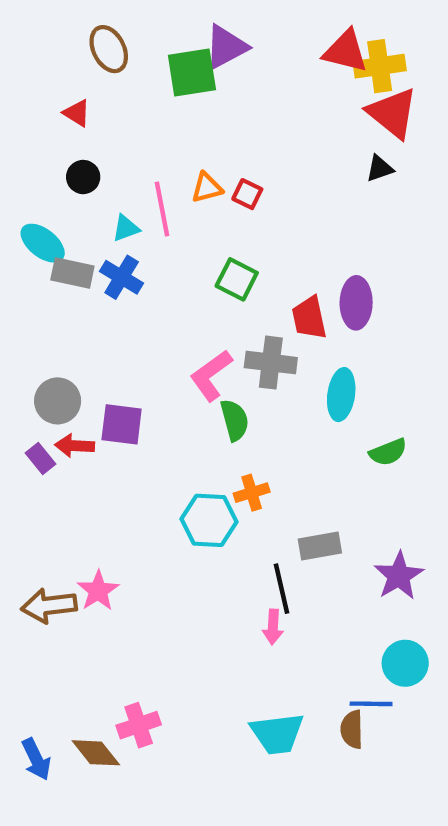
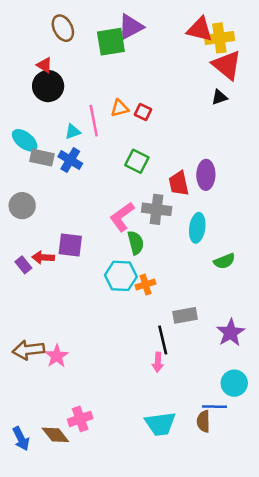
black circle: (83, 177) -> (48, 86), moved, size x1.6
gray circle: (58, 401) -> (22, 206), moved
cyan hexagon: (209, 520) -> (121, 276), moved
pink star: (98, 591) -> (57, 356), moved

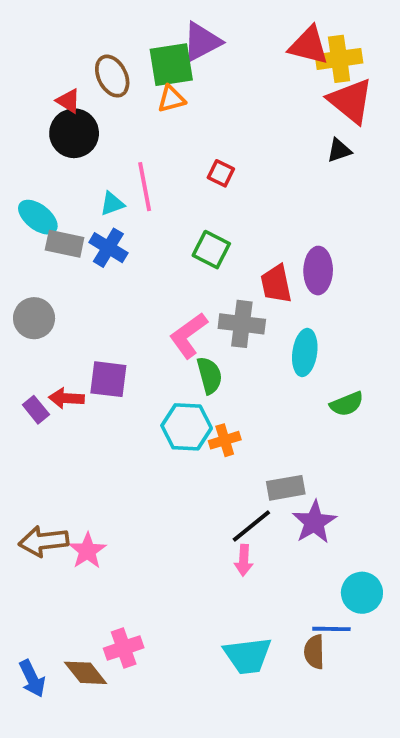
brown ellipse: (63, 28) -> (112, 76), moved
orange triangle: (120, 108) -> (171, 99), moved
purple star: (231, 333) -> (314, 522), moved
black line: (163, 340) -> (251, 526), turned 64

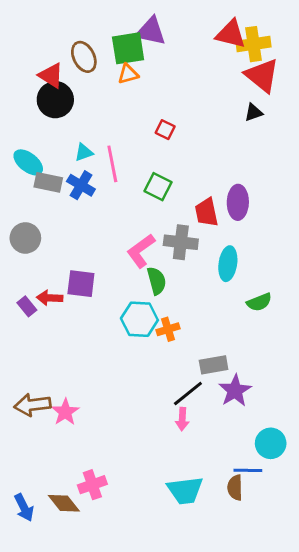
purple triangle: (202, 42) -> (151, 31), turned 40
red triangle: (68, 101) -> (51, 75), size x1.4
pink line: (145, 187) -> (112, 164), moved

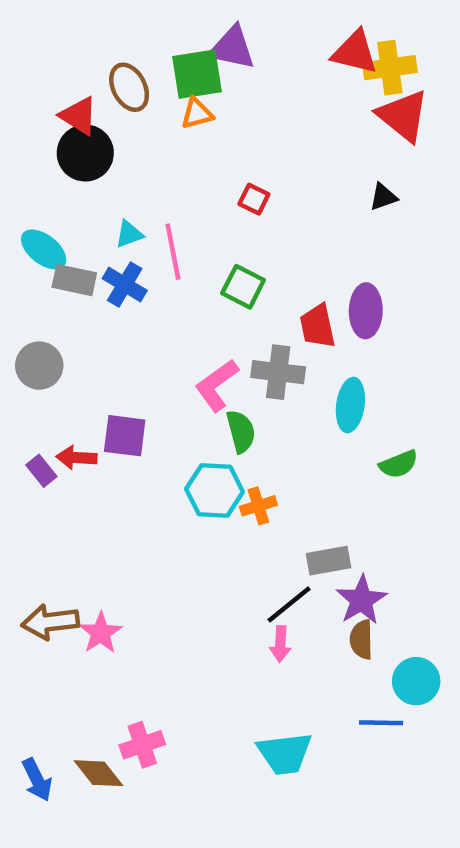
black triangle: (254, 112) -> (383, 197), moved
brown semicircle: (235, 488) -> (361, 640), moved

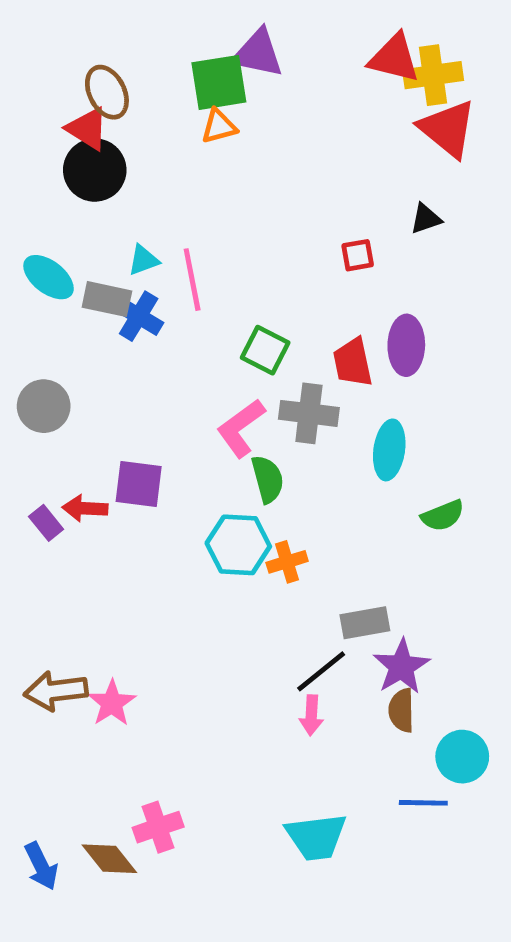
brown ellipse: (129, 87) -> (107, 92), moved
red square: (254, 199) -> (358, 255), moved, turned -36
gray rectangle: (74, 280) -> (107, 299), moved
green square: (243, 287) -> (265, 350), moved

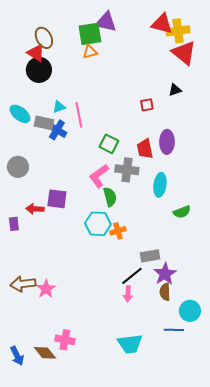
purple rectangle: (46, 523) -> (14, 224), moved, turned 32
pink cross: (158, 827) -> (65, 340), turned 30

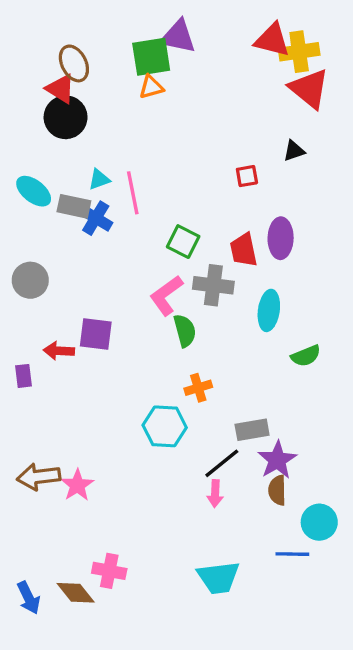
cyan hexagon: (98, 224) -> (165, 426), moved

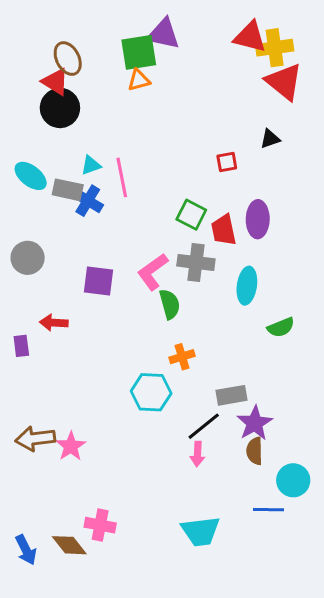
green square: (183, 242) -> (191, 215), moved
purple square: (96, 334) -> (99, 281), moved

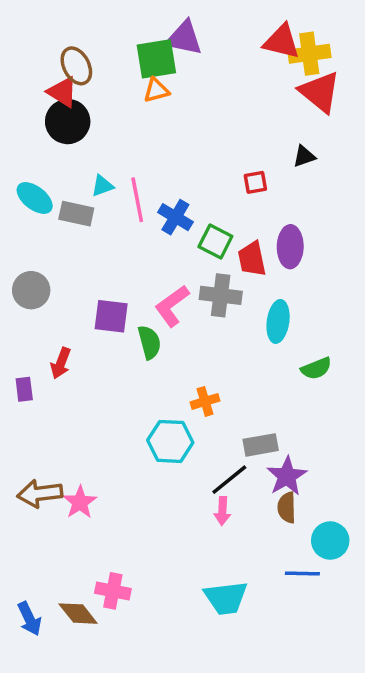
blue cross: (88, 201) -> (175, 217), moved
green semicircle: (170, 304) -> (149, 342), moved
red arrow: (54, 323) -> (61, 363), turned -72

